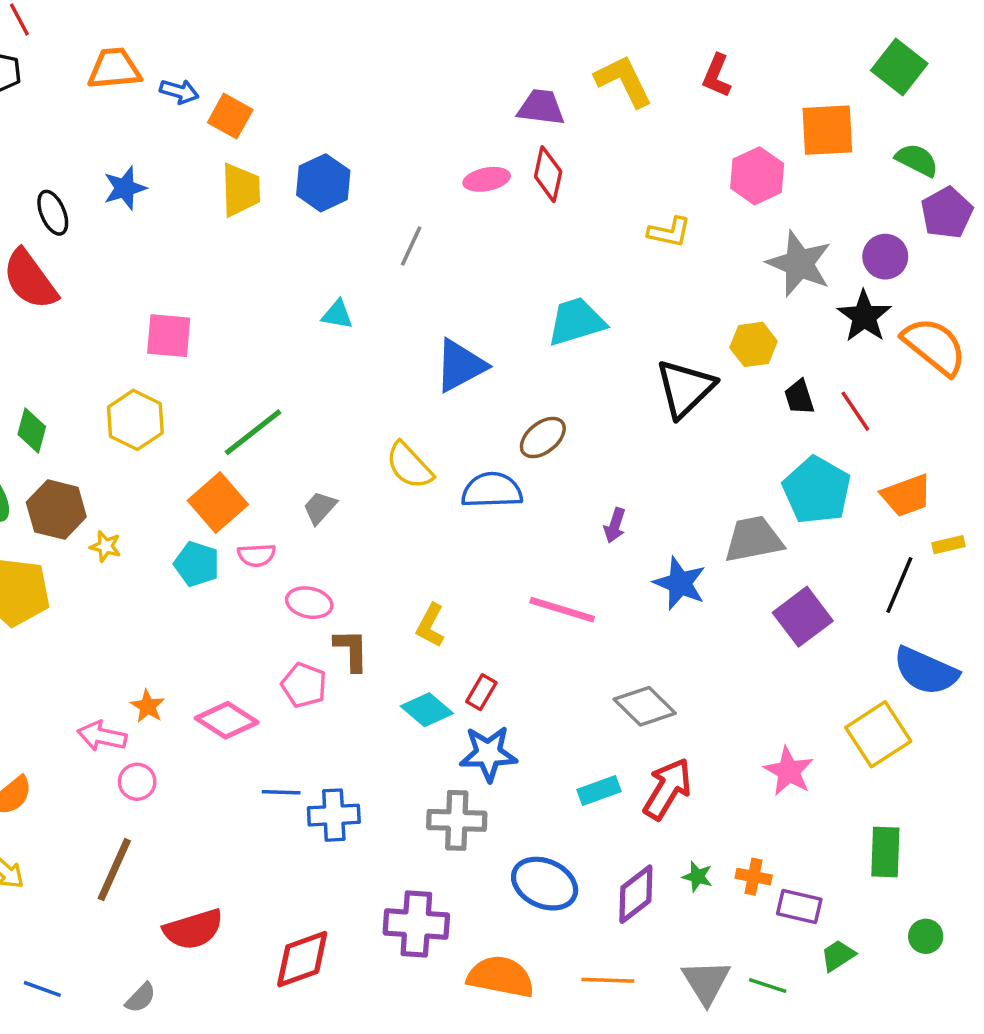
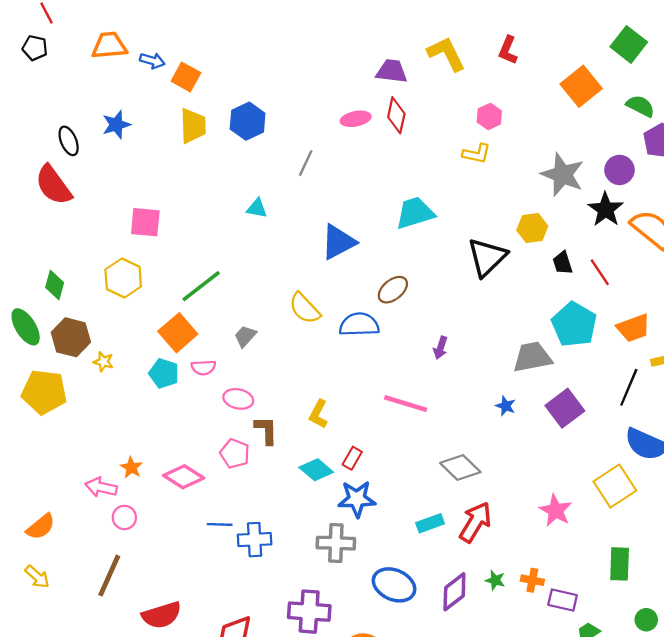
orange square: (827, 130) -> (581, 86), turned -36
pink hexagon: (757, 176) -> (489, 116), moved, size x0.7
blue star: (680, 583) -> (506, 406), moved, size x0.6

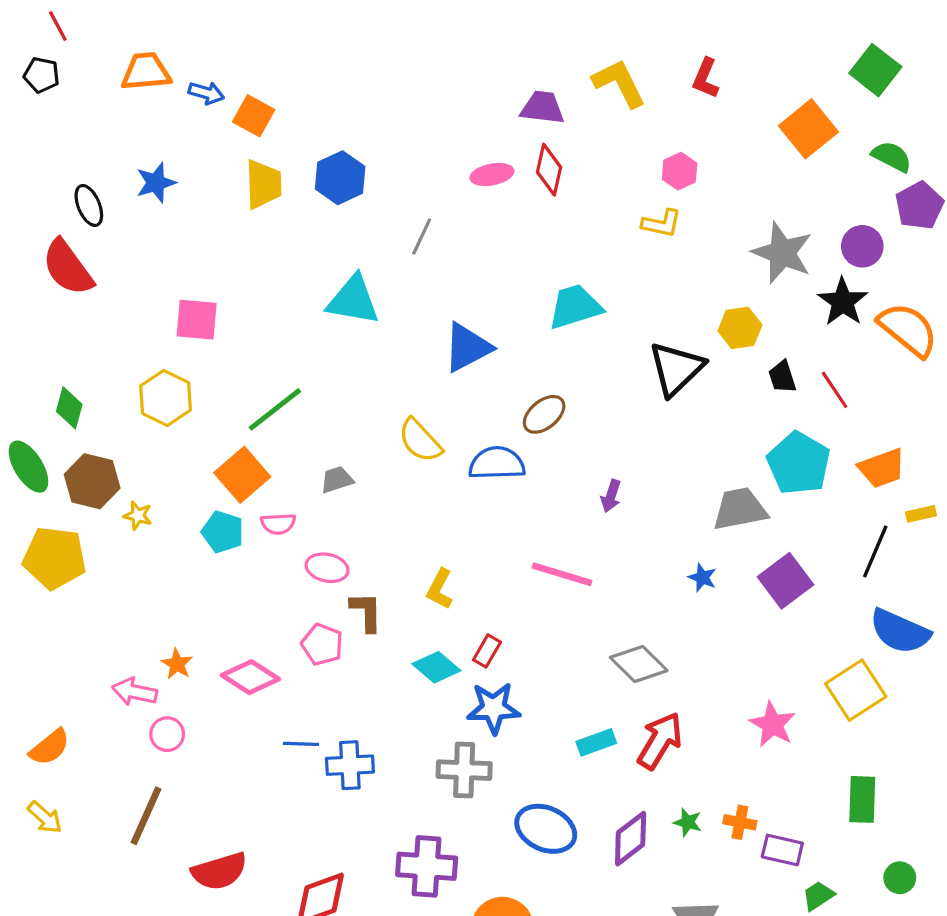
cyan triangle: (257, 208) -> (353, 300), size x1.8
gray trapezoid: (245, 336) -> (337, 480), turned 30

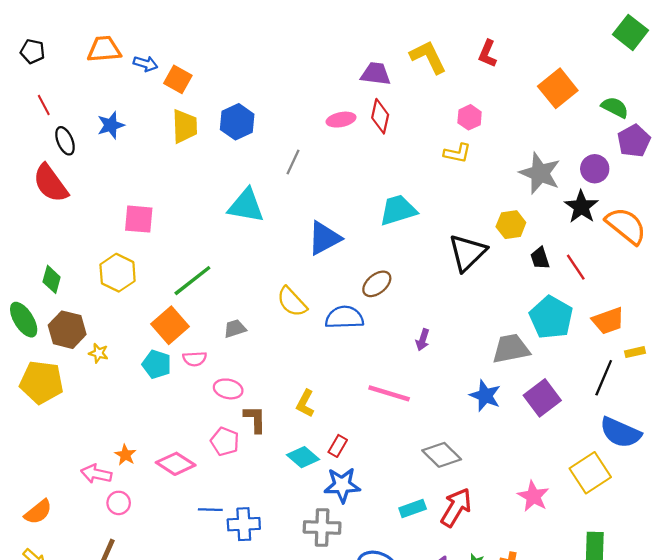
red line: (58, 26) -> (44, 105), moved
green square: (875, 70) -> (630, 32), moved
blue star: (702, 578) -> (485, 396), size x1.6

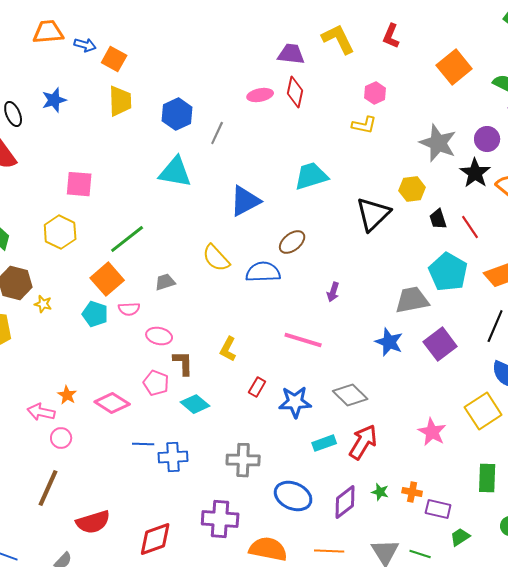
blue hexagon: (237, 122) -> (177, 114), moved
cyan diamond: (303, 457) -> (195, 404), moved
blue star: (342, 485) -> (295, 402), moved

